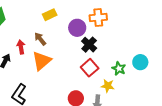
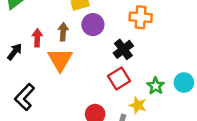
purple circle: (77, 28) -> (93, 25), moved
brown arrow: (40, 39) -> (63, 32), turned 32
orange triangle: (42, 61) -> (60, 60), turned -30

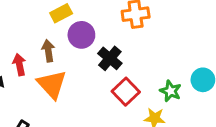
black cross: (123, 49) -> (110, 58), moved

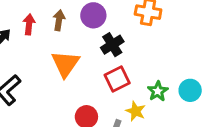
orange triangle: (52, 84) -> (65, 64), moved

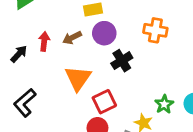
brown arrow: (59, 20) -> (72, 38), turned -126
red square: (117, 79) -> (104, 102), moved

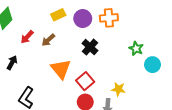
purple circle: (104, 33) -> (83, 19), moved
red arrow: (44, 41) -> (27, 37), moved, turned -128
green star: (164, 104) -> (136, 49), moved

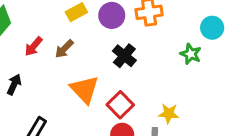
cyan circle: (153, 65) -> (212, 28), moved

